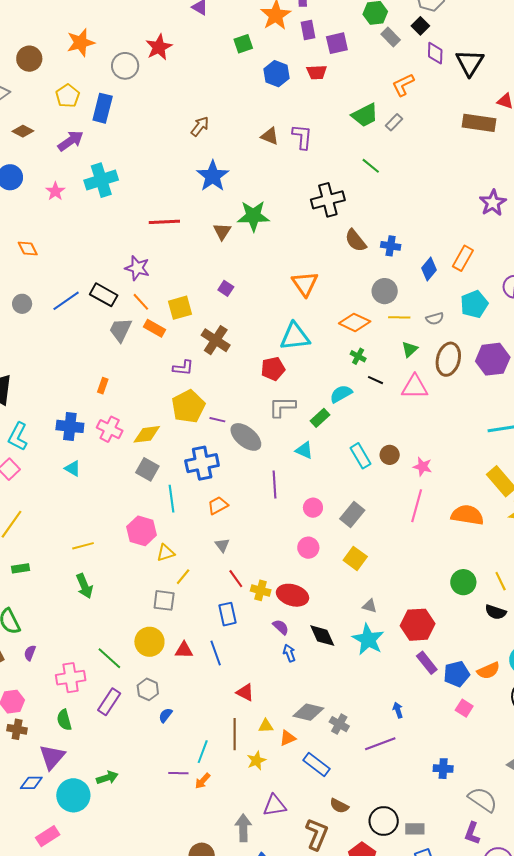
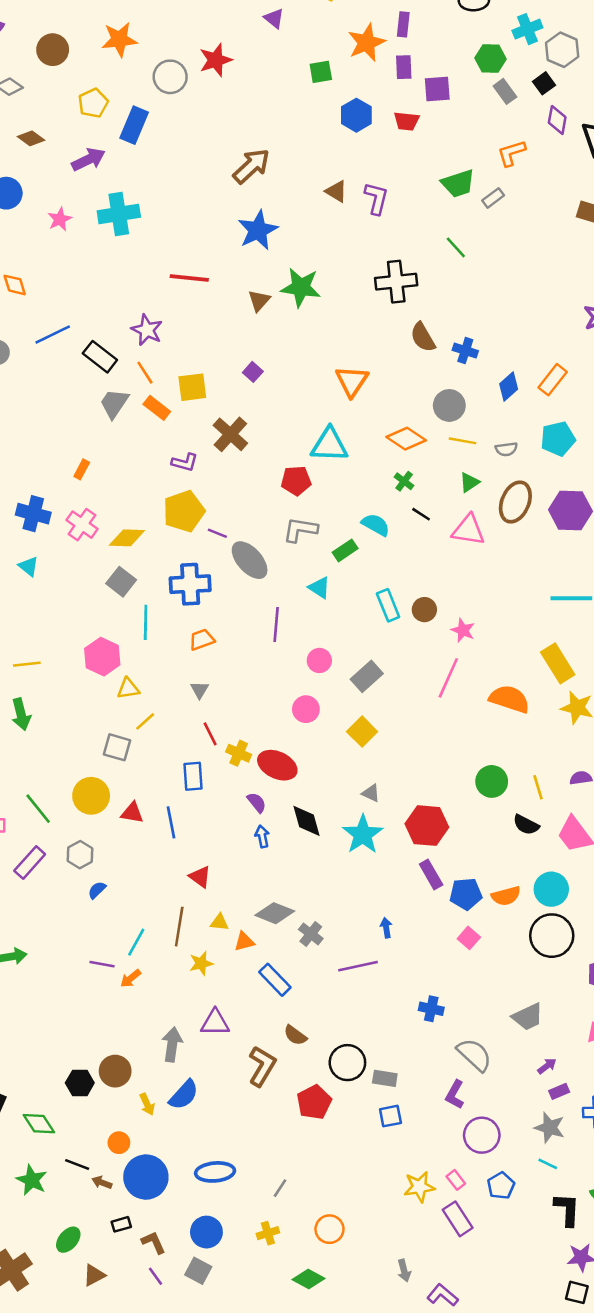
brown arrow: (200, 126) -> (251, 166), size x1.5
blue line: (66, 301) -> (53, 335), moved
cyan semicircle: (341, 394) -> (376, 525), turned 50

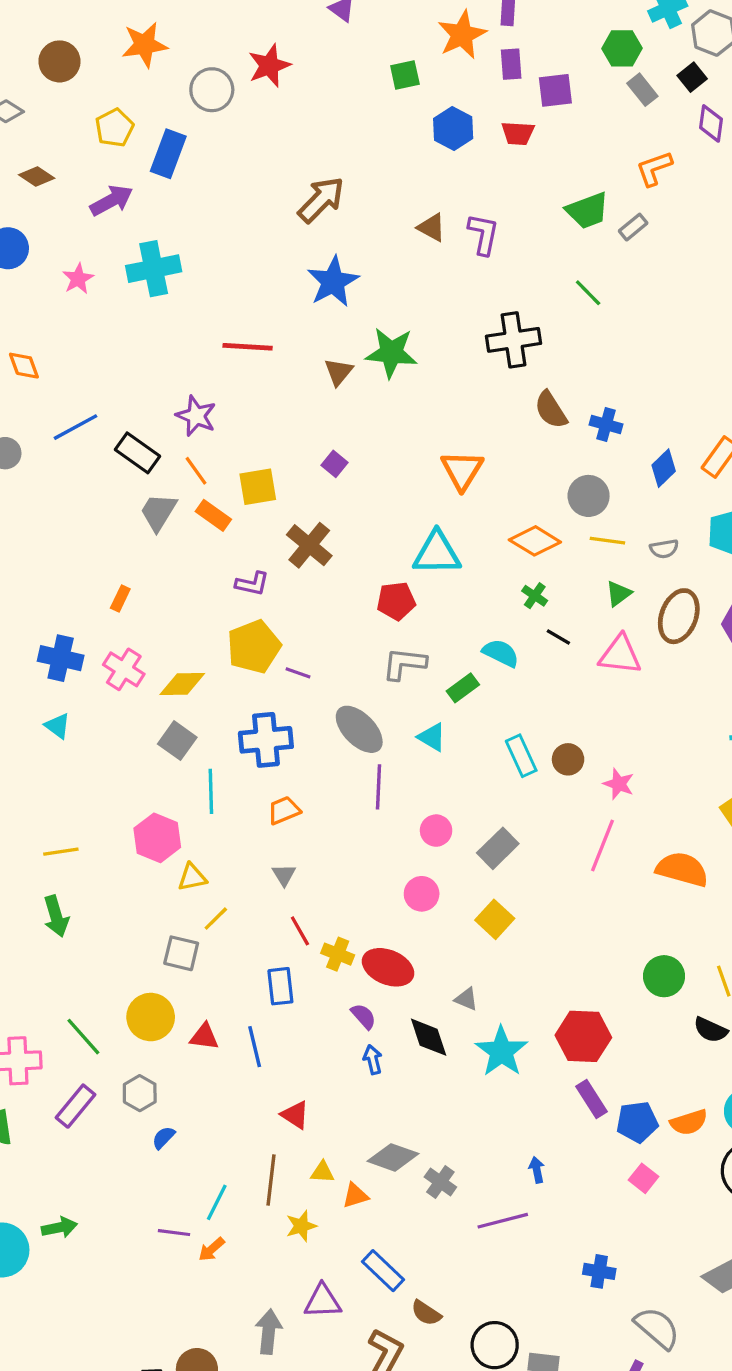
gray ellipse: (250, 560) -> (359, 729), moved
gray triangle: (371, 793) -> (466, 999), moved
blue rectangle: (275, 980) -> (383, 1271), moved

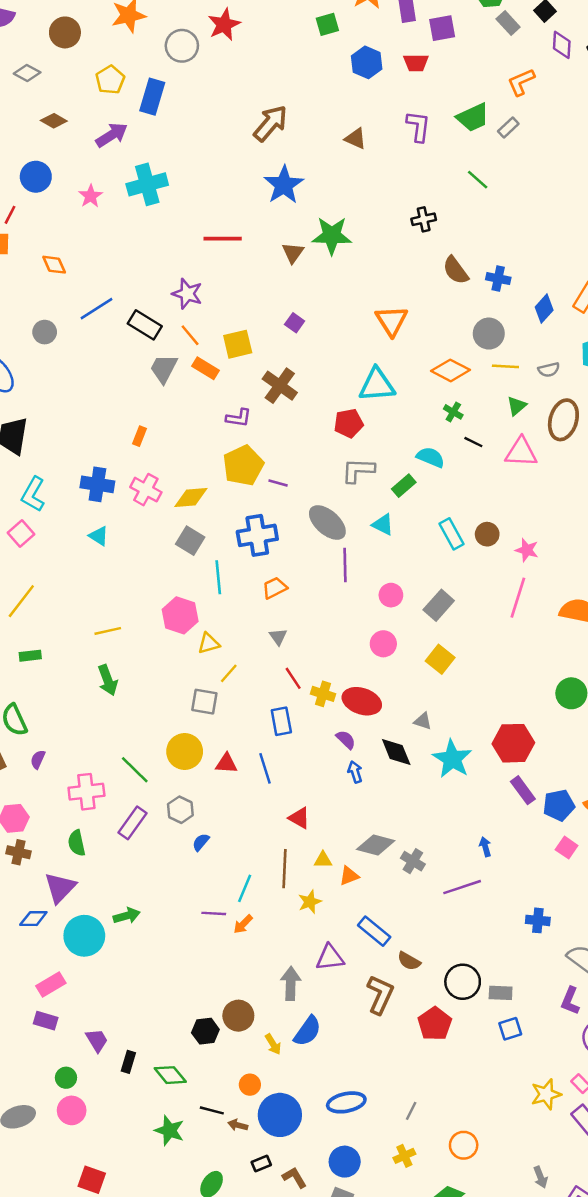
purple L-shape: (483, 234) -> (418, 126), moved
black cross: (513, 340) -> (424, 219), size x0.6

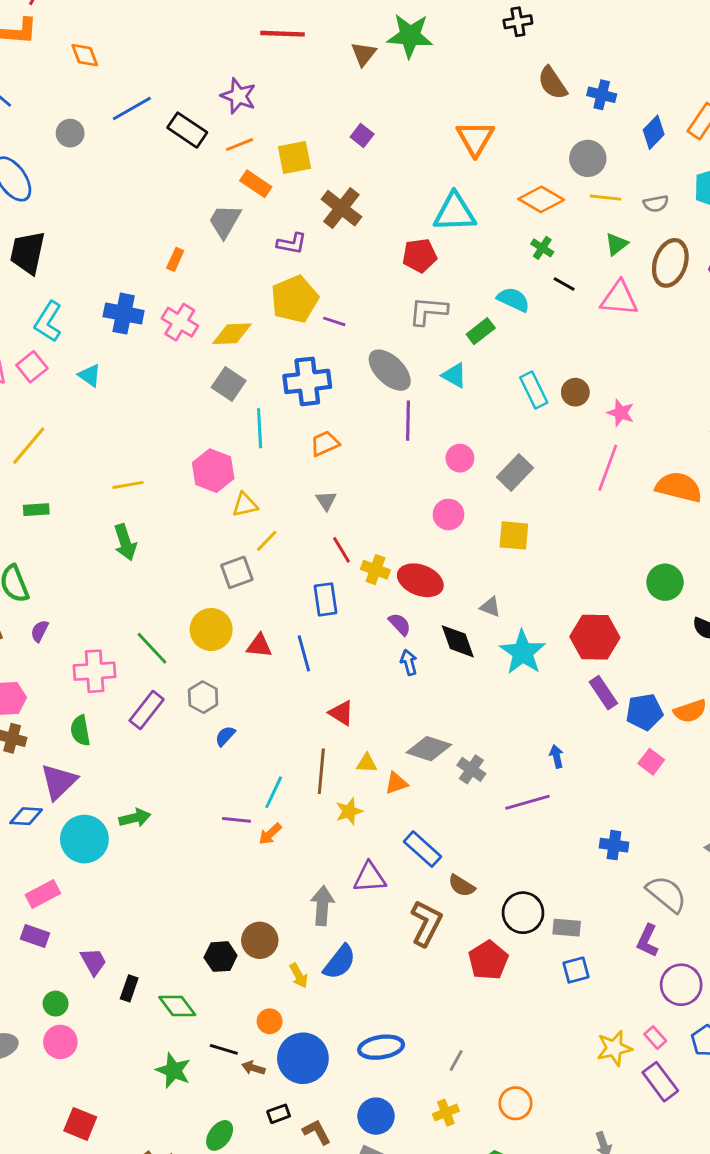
orange line: (190, 335) -> (239, 145), turned -75
gray trapezoid: (164, 369) -> (225, 221), moved
cyan triangle: (99, 536) -> (90, 375), moved
yellow square: (440, 659) -> (514, 535), turned -36
gray square: (204, 702) -> (237, 572), turned -32

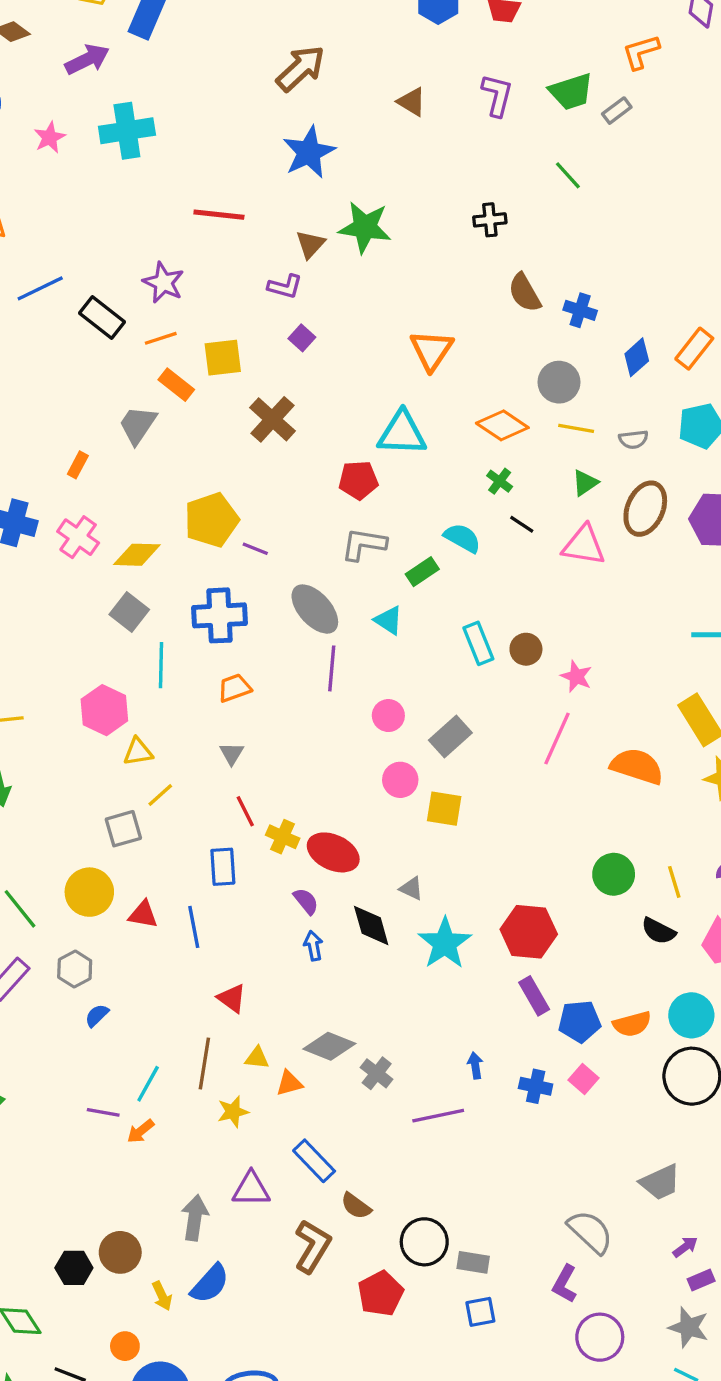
purple L-shape: (292, 243) -> (285, 287), moved
pink circle: (448, 514) -> (400, 780), moved
blue cross: (614, 845) -> (536, 1086), moved

